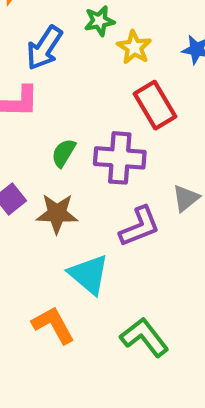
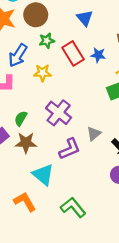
yellow star: (134, 47) -> (43, 73), moved, turned -30
red rectangle: (155, 105) -> (73, 53), moved
green semicircle: (64, 153) -> (21, 118), moved
purple cross: (120, 158) -> (59, 113), turned 35

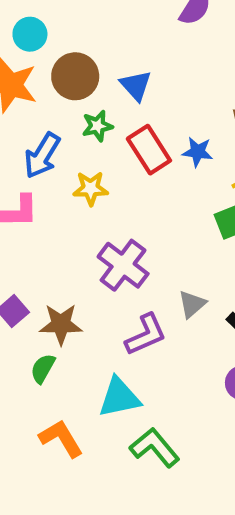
blue triangle: (85, 18) -> (136, 86), moved
green semicircle: (21, 118) -> (43, 368), moved
cyan triangle: (43, 175) -> (119, 398), moved, turned -50

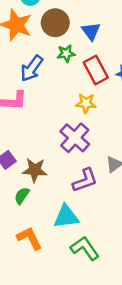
yellow star: (91, 188) -> (86, 103), moved

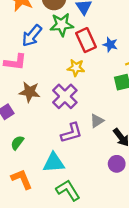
green star: (66, 53) -> (62, 25), size x1.5
brown star: (35, 170) -> (30, 92), moved

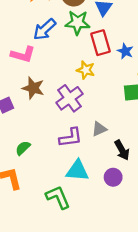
green semicircle: (17, 143) -> (23, 148), moved
cyan triangle: (54, 163) -> (77, 171), moved

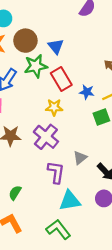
blue star: (125, 51) -> (87, 92), moved
purple L-shape: (71, 138) -> (56, 172), turned -60

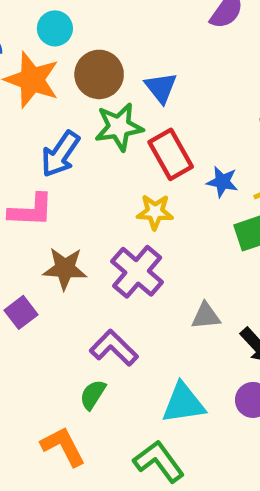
gray triangle: (80, 158) -> (206, 316), turned 32
purple L-shape: (56, 172) -> (114, 348), moved, turned -55
green semicircle: (15, 193) -> (93, 395), moved

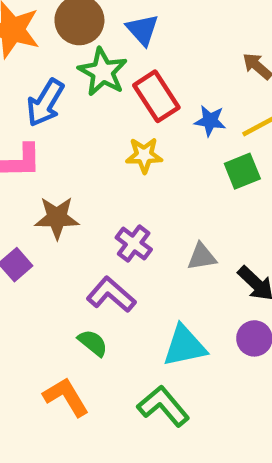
green star: (119, 127) -> (103, 72), turned -30
purple cross: (137, 272) -> (134, 243), moved, size x0.7
green semicircle: (93, 395) -> (93, 343), turned 100

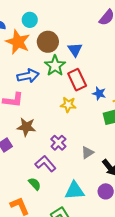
blue arrow: (45, 103) -> (28, 76), turned -140
gray triangle: (202, 257) -> (87, 153), turned -32

